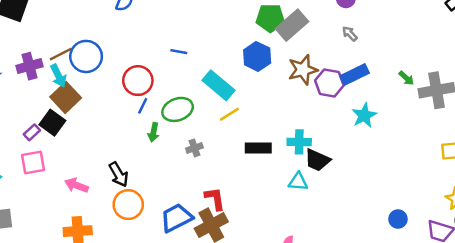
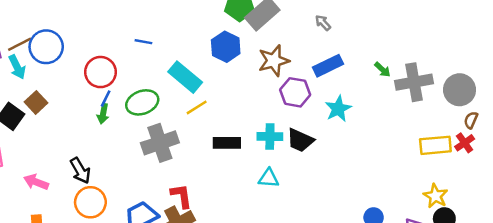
purple hexagon: (329, 83) -> (295, 92), moved
brown square: (66, 97) -> (36, 102), moved, size x0.7
green arrow: (154, 132) -> (103, 114), moved
gray cross: (194, 148) -> (160, 143), size x2.0
black trapezoid: (317, 160) -> (300, 140), moved

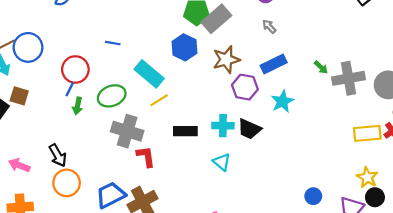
blue line: (106, 99) -> (70, 89), moved
brown square: (36, 102) -> (19, 96), turned -30
gray cross: (160, 143) -> (127, 131), turned 36
cyan triangle: (269, 178) -> (222, 162), turned 36
red L-shape: (181, 196) -> (146, 156), moved

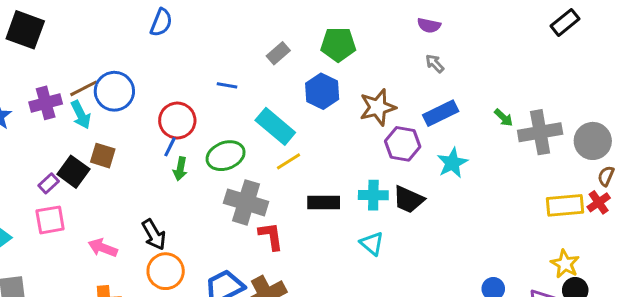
gray rectangle: (216, 19) -> (278, 53), moved, size x0.6

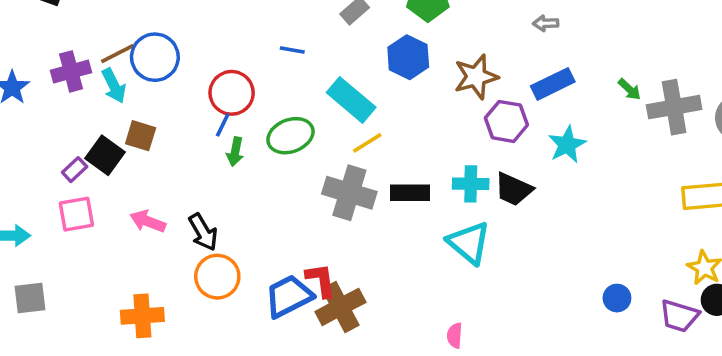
gray arrow: (435, 63) -> (546, 23), turned -48
gray cross: (246, 202) -> (349, 193), moved
red L-shape: (271, 236) -> (321, 280), moved
cyan triangle: (372, 243) -> (469, 243), size x1.5
pink arrow: (103, 248) -> (148, 221), moved

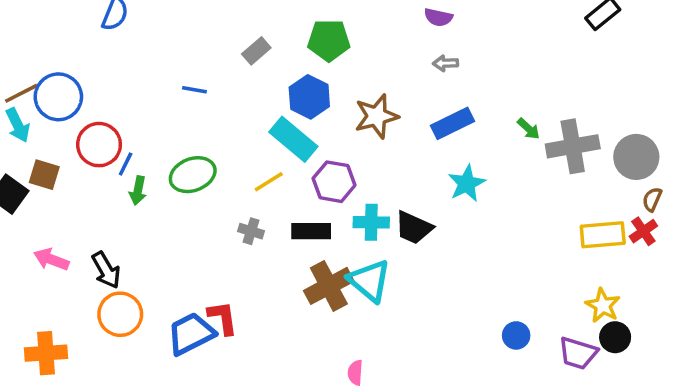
red circle: (232, 93) -> (99, 145), moved
cyan rectangle: (351, 100) -> (293, 139), moved
purple hexagon: (506, 121) -> (334, 182), moved
gray cross: (349, 193) -> (251, 231), size x0.5
brown cross: (340, 307) -> (329, 286), moved

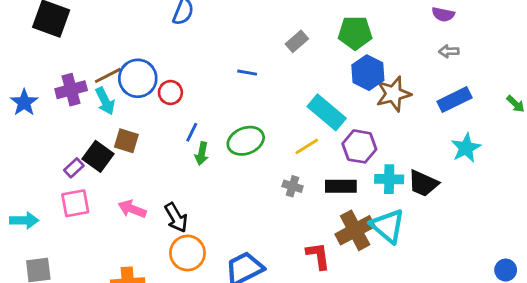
blue hexagon: (309, 97) -> (368, 73), moved
red circle: (99, 145) -> (170, 92), moved, size x0.7
red L-shape: (223, 318) -> (318, 256), moved

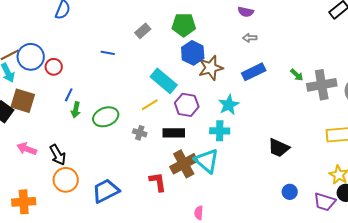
brown square: (126, 141) -> (23, 101), size x1.4
green ellipse: (246, 141) -> (106, 117), moved
cyan star: (466, 148) -> (229, 105), moved
cyan cross: (389, 179) -> (220, 131), moved
black trapezoid: (423, 183) -> (279, 148), moved

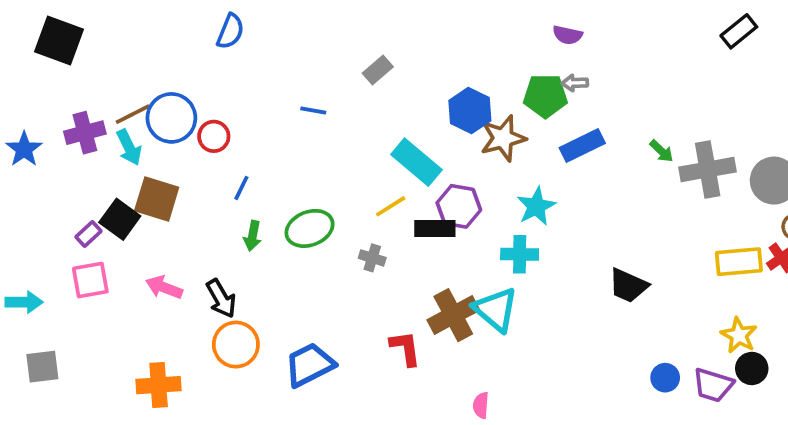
green pentagon: (184, 25) -> (545, 96), moved
green arrow: (76, 110) -> (252, 236), moved
black rectangle: (174, 133) -> (435, 228), moved
blue circle: (290, 192) -> (665, 378), moved

